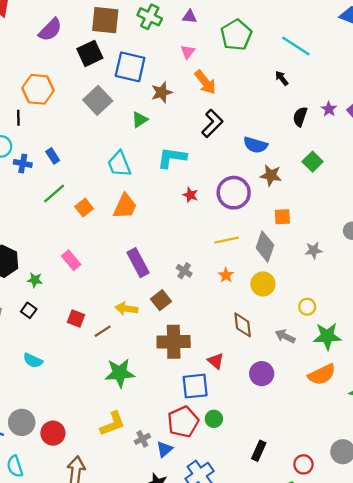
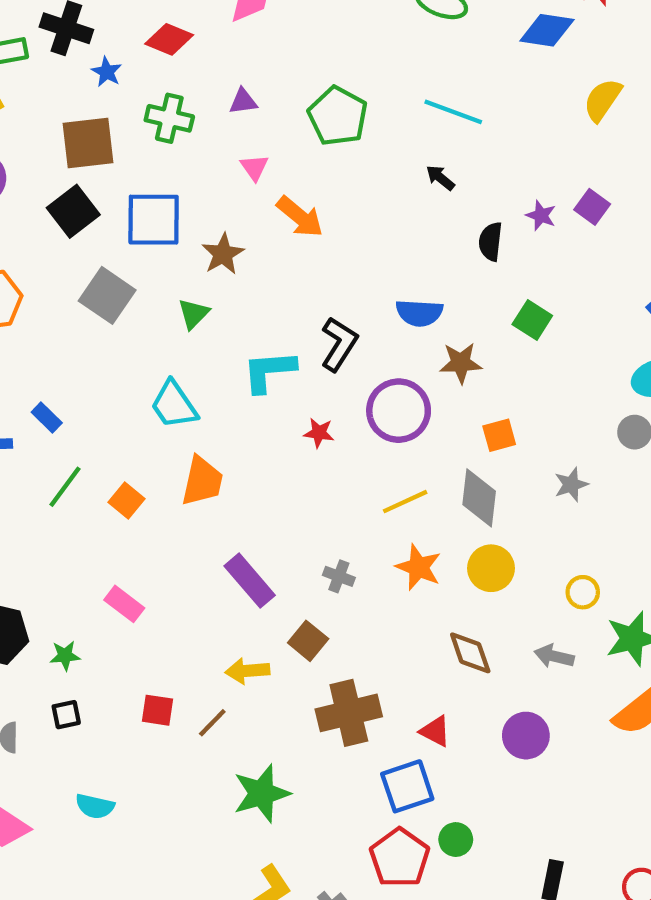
black L-shape: (212, 123) -> (339, 344), moved
orange star: (226, 275) -> (418, 567), size x1.5
black square: (29, 310) -> (66, 715), turned -35

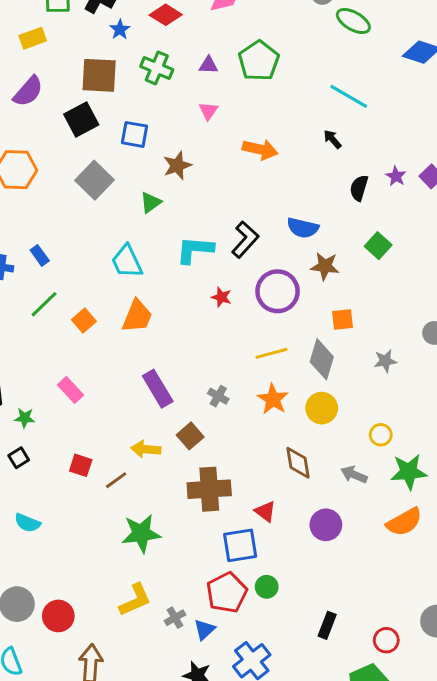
green pentagon: (338, 116) -> (259, 61), moved
orange arrow: (300, 217) -> (260, 149), moved, turned -36
blue square: (154, 220) -> (134, 134), size x0.7
black square: (66, 715) -> (19, 458), turned -30

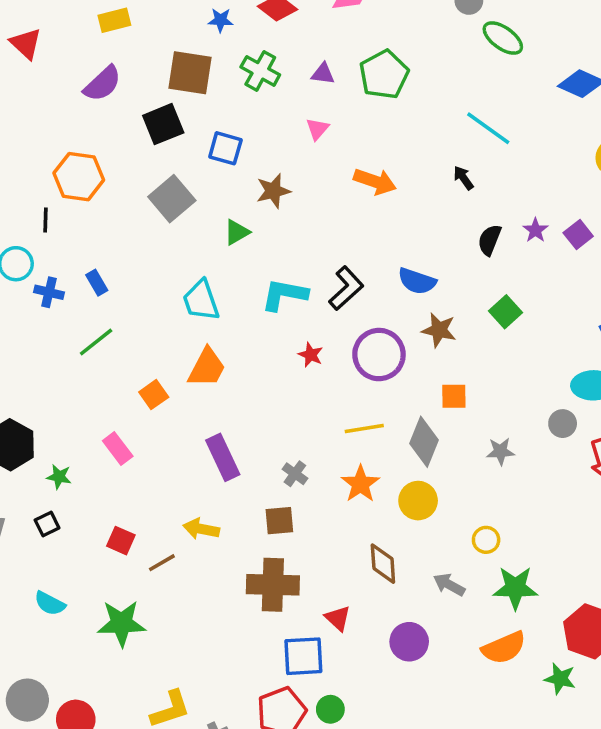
blue star: (120, 29) -> (221, 20), turned 30
orange square: (84, 321) -> (154, 395), moved
brown square: (190, 436) -> (279, 521), moved, turned 30
green star: (141, 533) -> (121, 623), moved

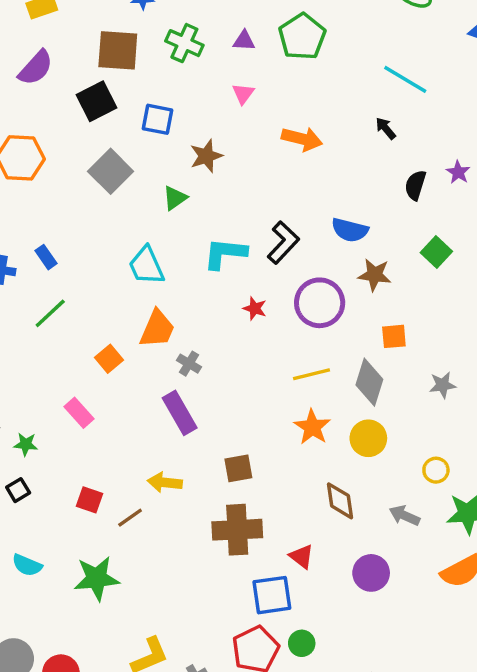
gray cross: (295, 474) -> (189, 364), moved

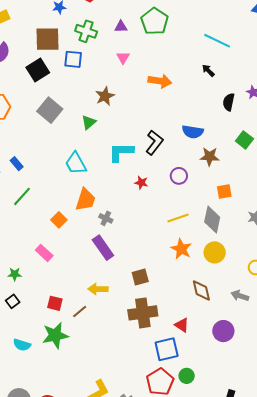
blue square: (157, 119) -> (73, 59), moved
purple circle: (320, 303) -> (179, 176), size x0.6
green star: (97, 578) -> (55, 335), moved

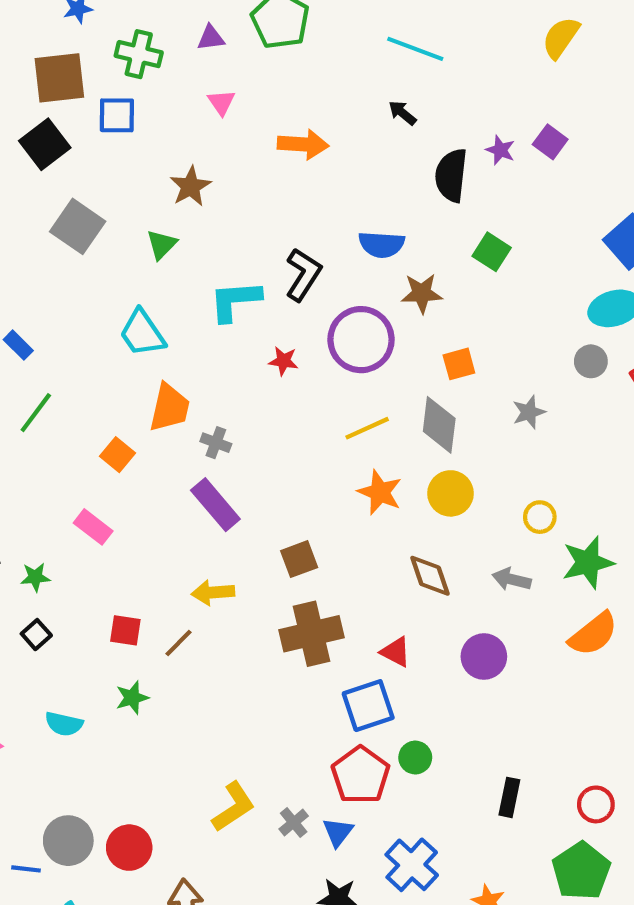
black semicircle: (229, 102) -> (451, 175), size x1.4
purple circle: (179, 176) -> (361, 340), size x1.8
green star: (55, 335) -> (132, 698), size x0.6

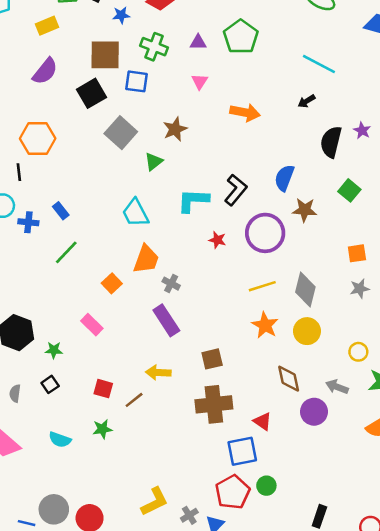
black arrow: (402, 113) -> (307, 101), turned -78
gray square: (78, 226) -> (121, 133), moved
blue semicircle: (382, 244) -> (284, 178), turned 100
orange square: (459, 364) -> (357, 253), moved
purple circle: (484, 657) -> (314, 412), moved

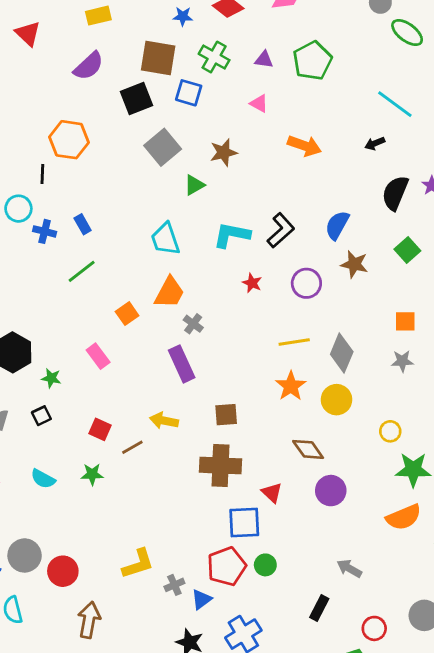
pink triangle: (200, 81) -> (259, 103), turned -42
purple circle: (265, 233) -> (306, 283), size x0.7
brown diamond: (289, 379) -> (308, 449), turned -32
gray arrow: (337, 387) -> (349, 568), moved

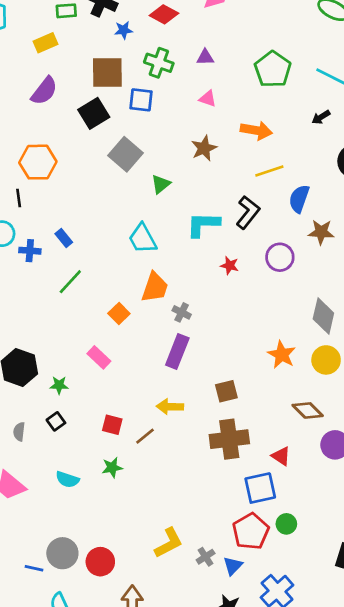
green pentagon: (312, 61) -> (273, 69), moved
brown star: (224, 152) -> (204, 148), moved
yellow line: (294, 342) -> (269, 171), moved
purple rectangle: (182, 364) -> (177, 351), turned 56

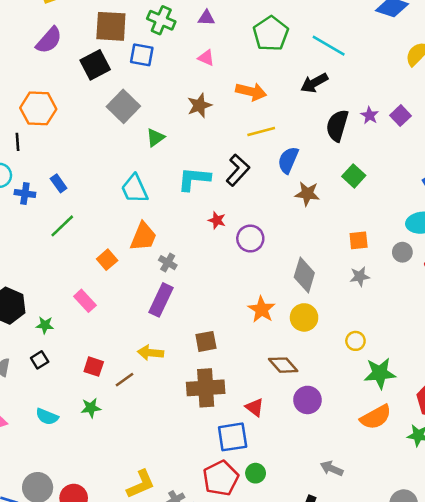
black arrow: (321, 117) -> (314, 83), size x1.5
purple circle: (280, 257) -> (250, 239), moved

